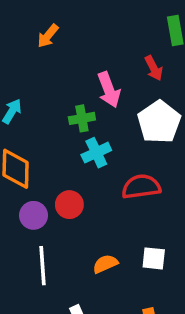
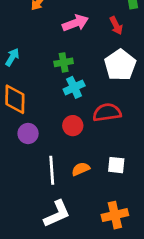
pink arrow: (109, 90) -> (75, 23), moved, turned -90
red circle: (69, 205) -> (73, 126), moved
white line: (42, 266) -> (52, 170), moved

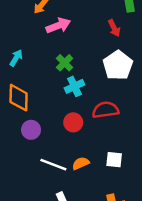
pink arrow: (75, 23) -> (58, 26), moved
green cross: (64, 62) -> (65, 63), turned -35
white line: (52, 170) -> (53, 165), turned -65

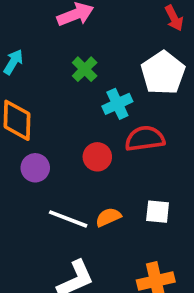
red arrow: (114, 28) -> (174, 18), moved
cyan cross: (74, 86) -> (117, 104), moved

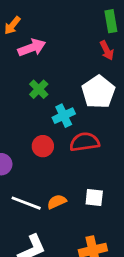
red circle: (97, 157) -> (43, 146), moved

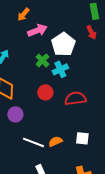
white pentagon: (98, 92) -> (63, 44), moved
cyan cross: (64, 116) -> (60, 69), moved
red circle: (43, 146) -> (45, 92), moved

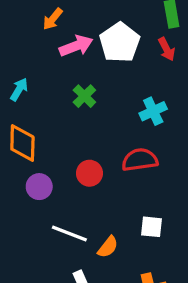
white pentagon: (63, 44) -> (120, 42), moved
cyan cross: (60, 69) -> (153, 111), moved
red circle: (45, 92) -> (89, 173), moved
orange semicircle: (55, 141) -> (108, 247), moved, turned 152

